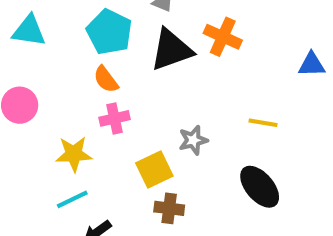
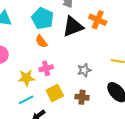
pink cross: (115, 118) -> (46, 68), moved
yellow square: (154, 169) -> (55, 93), moved
brown cross: (169, 208) -> (82, 97), moved

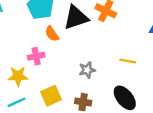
orange semicircle: (41, 41) -> (52, 34), moved
pink cross: (46, 68) -> (36, 56), moved

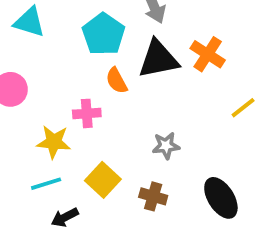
yellow line: (128, 61) -> (243, 108), moved, turned -56
yellow square: (51, 96) -> (103, 180), turned -30

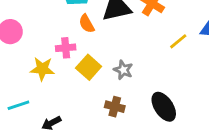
gray star: (166, 146) -> (123, 70), turned 30
yellow square: (103, 180) -> (89, 67), moved
cyan line: (46, 184) -> (18, 105), moved

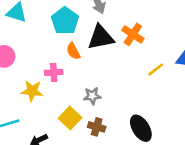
yellow square: (89, 67) -> (70, 118), moved
gray star: (123, 70) -> (92, 96), moved, turned -30

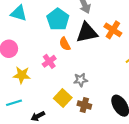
pink cross: (54, 72) -> (49, 61), turned -32
yellow star: (32, 91) -> (22, 75), moved

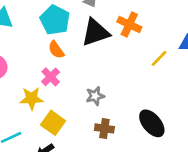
orange semicircle: (65, 44) -> (56, 50), moved
yellow star: (22, 75) -> (32, 98), moved
yellow square: (63, 98) -> (53, 123), moved

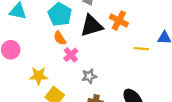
yellow line: (159, 58) -> (141, 49), turned 48
pink cross: (51, 77) -> (71, 55), moved

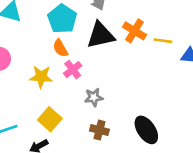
yellow line: (141, 49) -> (163, 41), moved
yellow star: (39, 76) -> (41, 77), moved

